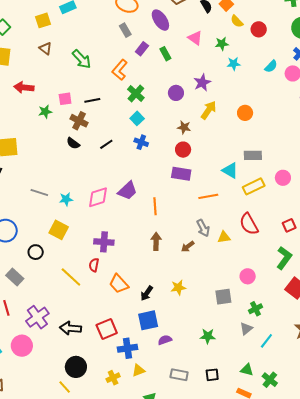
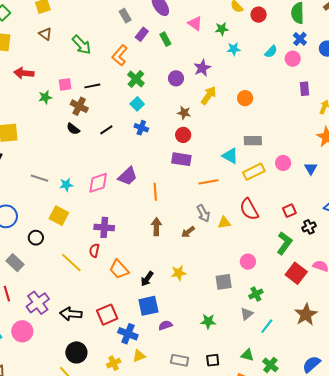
blue cross: (127, 348) -> (128, 334), turned 30

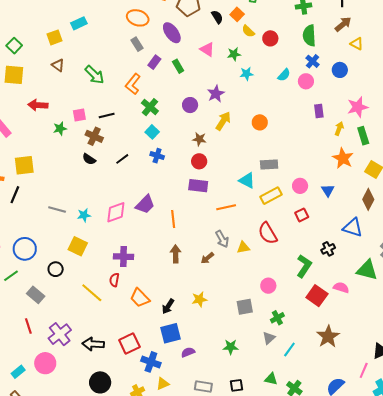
red square: (289, 211) -> (302, 215), moved

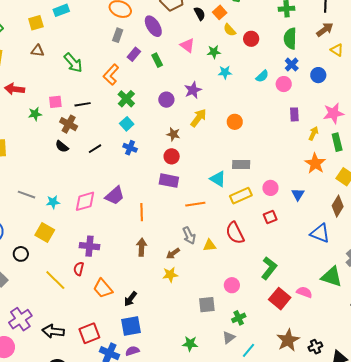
gray rectangle: (137, 44) -> (118, 35), turned 48
brown triangle: (58, 65) -> (37, 51), turned -32
black cross: (328, 249) -> (315, 347), moved
yellow star: (199, 299) -> (170, 275), moved
purple semicircle: (188, 352) -> (132, 351), moved

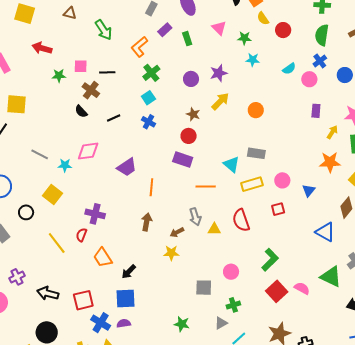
orange star: (315, 163) -> (330, 162), turned 30
pink diamond: (85, 201) -> (88, 151), moved
purple cross: (20, 319) -> (17, 277), size x0.7

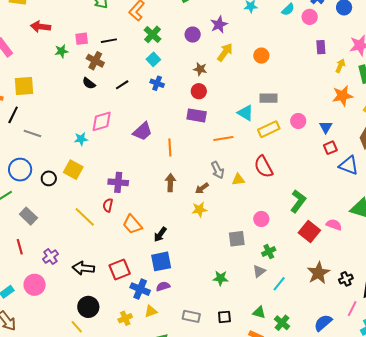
gray line: (40, 154) -> (32, 134), moved
red square: (278, 209) -> (330, 148), moved
black circle: (26, 212) -> (49, 178), moved

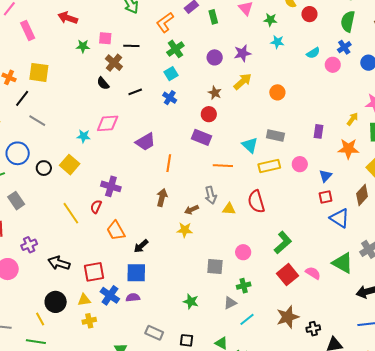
purple rectangle: (321, 47) -> (318, 131), moved
yellow triangle: (151, 311) -> (84, 300), moved

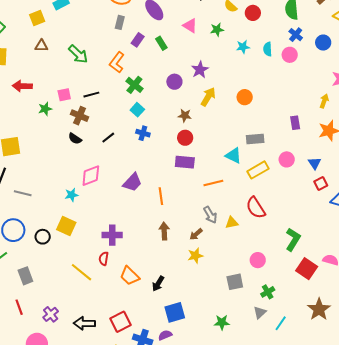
cyan star: (277, 42) -> (243, 47), moved
cyan semicircle: (313, 53) -> (268, 49), turned 136
gray rectangle: (16, 201) -> (25, 276), turned 30
blue square: (136, 273) -> (175, 312), moved

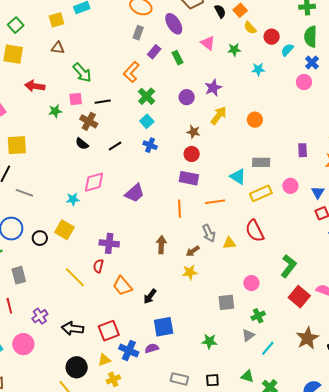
cyan semicircle: (268, 49) -> (287, 50), moved, turned 40
green arrow: (78, 54) -> (82, 73), moved
orange line: (161, 196) -> (179, 209), moved

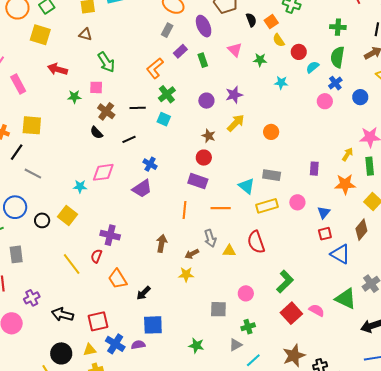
black line: (103, 102) -> (138, 108), moved
cyan square: (147, 121) -> (164, 119), turned -32
blue cross: (150, 145) -> (150, 164), moved

